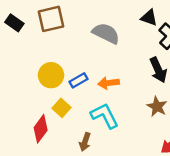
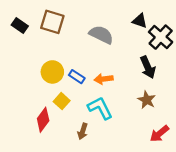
brown square: (51, 19) -> (52, 22), turned 30
blue rectangle: (78, 80) -> (77, 77), turned 63

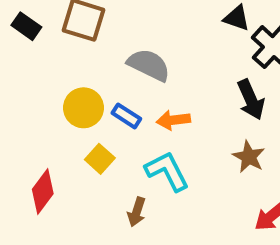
gray semicircle: (101, 35) -> (149, 65), moved
red diamond: (43, 120) -> (43, 191), moved

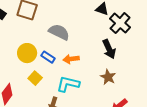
cyan L-shape: (167, 171) -> (68, 84), turned -50

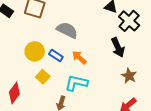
orange arrow: (71, 59) -> (79, 58), turned 49
brown star: (108, 77) -> (129, 76), moved

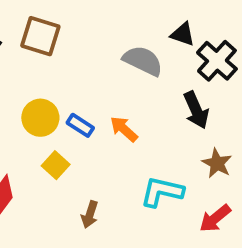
gray semicircle: (67, 30) -> (143, 61), moved
cyan L-shape: (76, 83) -> (162, 192), moved

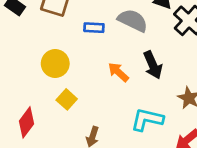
black arrow: (196, 110) -> (153, 65), moved
blue rectangle: (80, 125) -> (94, 28), moved, turned -30

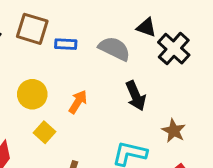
blue rectangle: (94, 28) -> (66, 44), moved
orange arrow: (118, 72) -> (78, 102), moved, turned 80

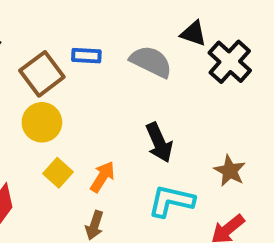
brown square: (32, 29) -> (42, 74), moved, turned 36
black arrow: (136, 96) -> (159, 142), moved
orange arrow: (78, 102) -> (103, 177), moved

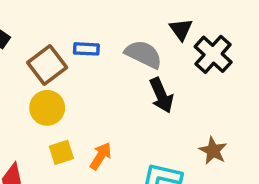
black triangle: (193, 33) -> (181, 29), turned 35
black arrow: (159, 142) -> (161, 95), moved
yellow square: (58, 173) -> (61, 152), turned 30

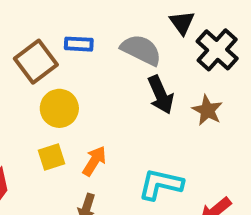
yellow circle: (47, 108) -> (59, 108), moved
brown star: (213, 151) -> (207, 110), moved

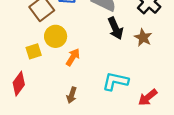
yellow square: (52, 157) -> (34, 51), moved
orange arrow: (94, 161) -> (73, 57), moved

